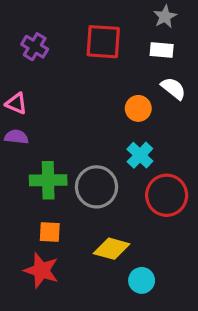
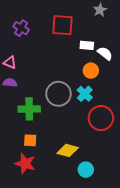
white rectangle: (162, 50) -> (87, 45), moved
orange circle: (138, 108) -> (91, 71), moved
gray circle: (96, 187) -> (58, 94), moved

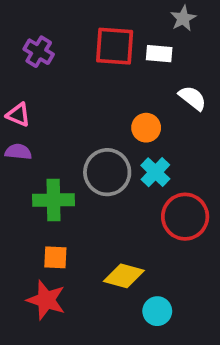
white rectangle: (87, 45) -> (159, 54), moved
orange circle: (91, 71) -> (146, 128), moved

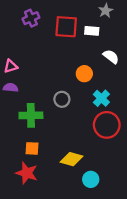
purple cross: (39, 52) -> (31, 18), moved, turned 35
pink triangle: (18, 115) -> (11, 66), turned -40
gray circle: (107, 172) -> (62, 99), size x0.6
cyan cross: (155, 172) -> (101, 98), moved

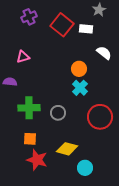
red square: (66, 27) -> (62, 25), turned 35
pink triangle: (11, 66) -> (23, 57), moved
cyan cross: (101, 98) -> (80, 88), moved
gray circle: (62, 99) -> (58, 113), moved
red star: (27, 173) -> (37, 160), moved

